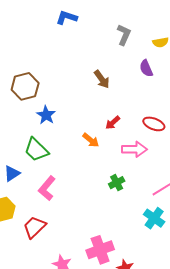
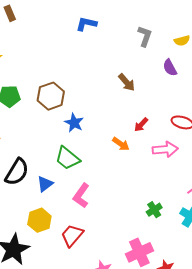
green cross: (117, 183) -> (154, 210), moved

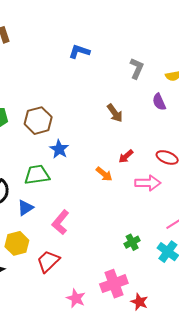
green trapezoid: (67, 158) -> (37, 175), moved, turned 128

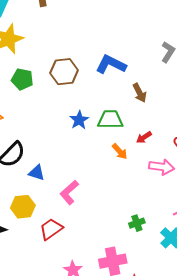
blue L-shape: (79, 51) -> (111, 64), moved, size x1.4
brown hexagon: (38, 121) -> (64, 72), moved
green trapezoid: (37, 175) -> (110, 120), moved
blue triangle: (25, 208) -> (37, 173), turned 42

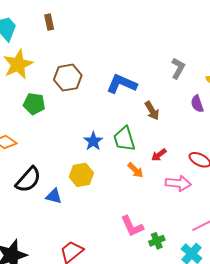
brown hexagon: (64, 72) -> (68, 78), moved
green trapezoid: (110, 120) -> (124, 139), turned -104
pink L-shape: (69, 192) -> (132, 226), moved, turned -70
yellow hexagon: (23, 207) -> (81, 175), moved

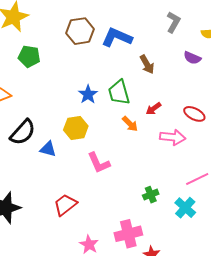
brown hexagon: (68, 78) -> (80, 31), moved
purple semicircle: (197, 104) -> (192, 58), turned -48
pink L-shape: (132, 226) -> (99, 163), moved

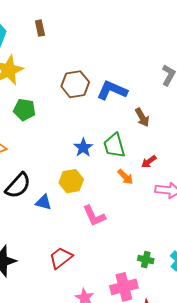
green cross: (151, 195) -> (146, 260), moved, turned 35

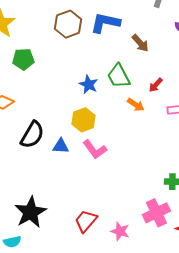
pink L-shape: (94, 216) -> (95, 149), moved
red trapezoid: (61, 258) -> (86, 221), moved

